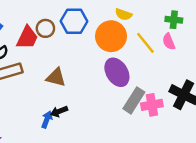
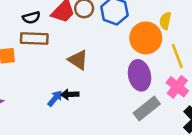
yellow semicircle: (123, 14) -> (165, 21), turned 63
pink cross: (152, 105) -> (177, 87), moved, turned 30

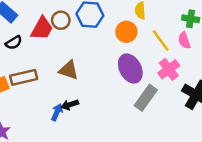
orange circle: (146, 38) -> (126, 32), size x0.7
brown rectangle: (34, 39) -> (24, 77), moved
pink cross: (177, 87) -> (169, 69), turned 30

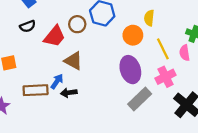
brown circle: (61, 20) -> (77, 24), moved
red trapezoid: (42, 28) -> (54, 36), moved
brown rectangle: (24, 77) -> (36, 90), moved
blue arrow: (57, 112) -> (57, 81), moved

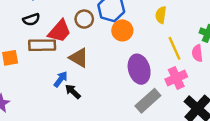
orange circle: (133, 35) -> (122, 30), moved
brown rectangle: (36, 90) -> (42, 45), moved
black arrow: (69, 93) -> (73, 92), turned 49

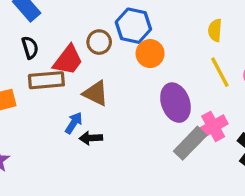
yellow semicircle: (161, 15) -> (215, 30), moved
black semicircle: (31, 20) -> (30, 48), turned -84
pink cross: (176, 78) -> (213, 126), moved
black arrow: (73, 92) -> (91, 138), turned -42

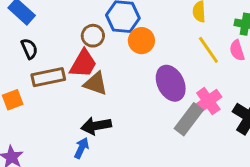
red trapezoid: (68, 60) -> (83, 64), moved
blue arrow: (74, 123) -> (81, 148), moved
black arrow: (91, 138) -> (96, 126), size x1.4

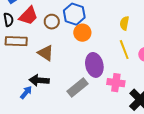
red trapezoid: (83, 64) -> (28, 16), moved
pink cross: (208, 101) -> (116, 83), turned 30
gray rectangle: (189, 119) -> (78, 88), moved

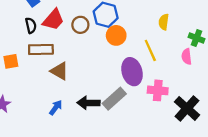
yellow line: (124, 50) -> (150, 50), moved
brown triangle: (46, 53) -> (59, 71), moved
black arrow: (39, 80) -> (88, 103), moved

